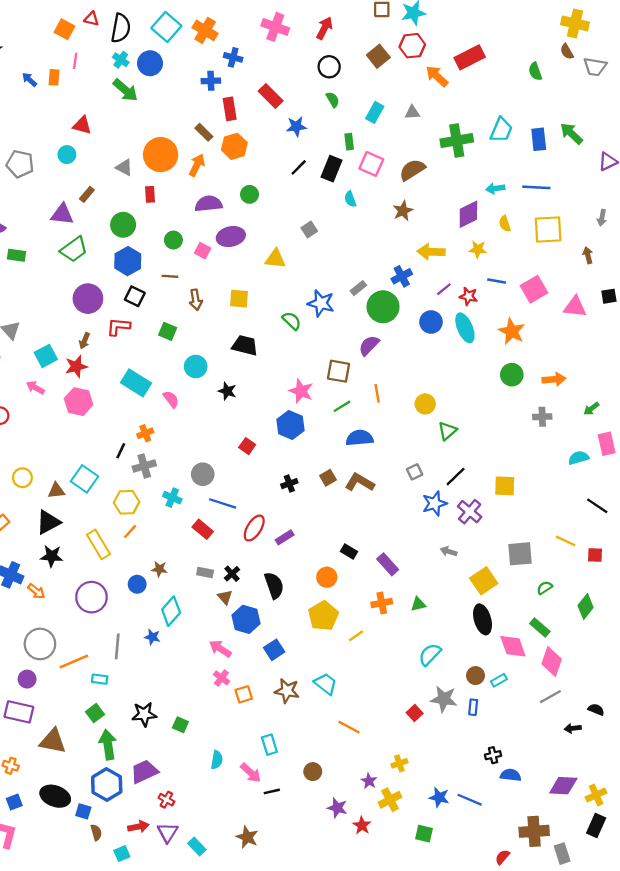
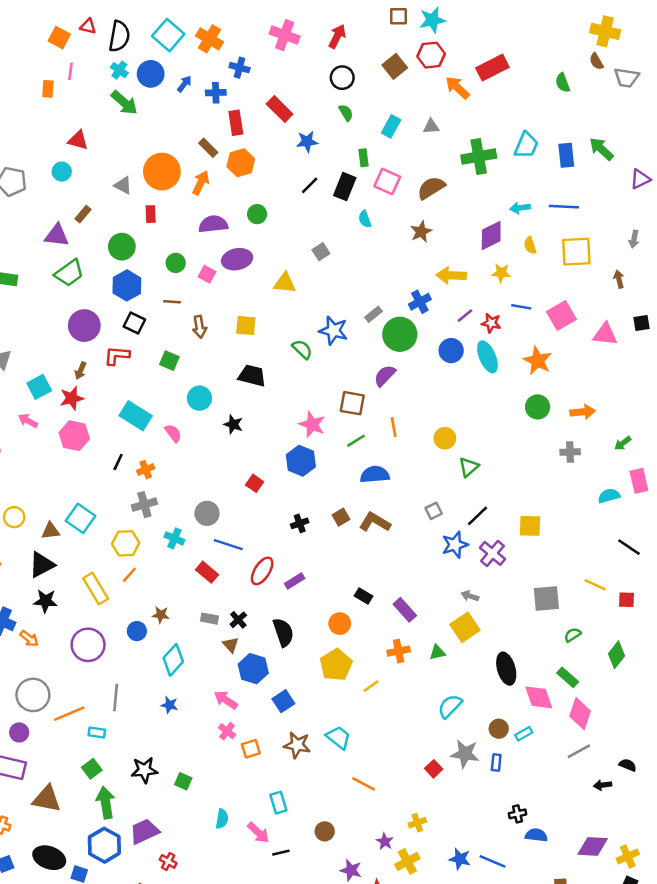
blue arrow: (29, 80) -> (184, 84), moved, turned 84
black line: (121, 451) -> (118, 462), moved
yellow square: (484, 581) -> (465, 627), moved
blue star: (152, 637) -> (169, 705), moved

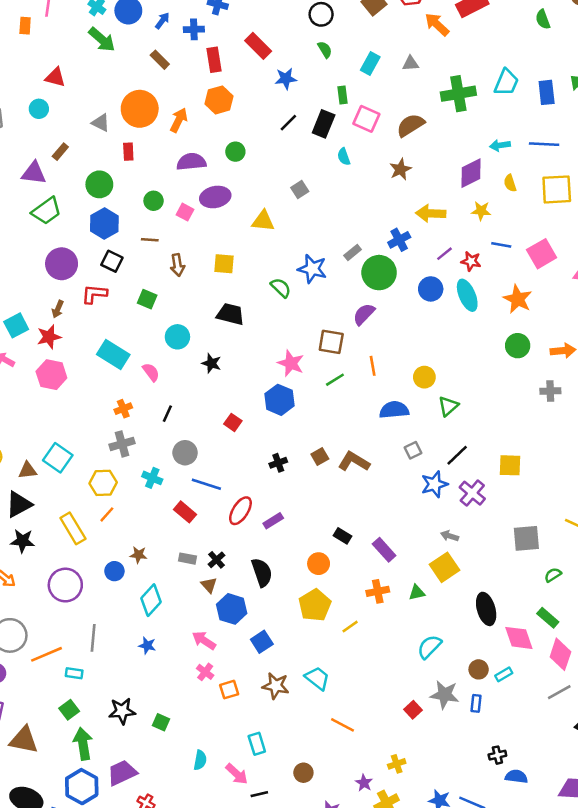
brown rectangle: (208, 148) -> (160, 60), moved
black line: (118, 462) -> (167, 414), moved
blue semicircle: (375, 475) -> (394, 410), moved

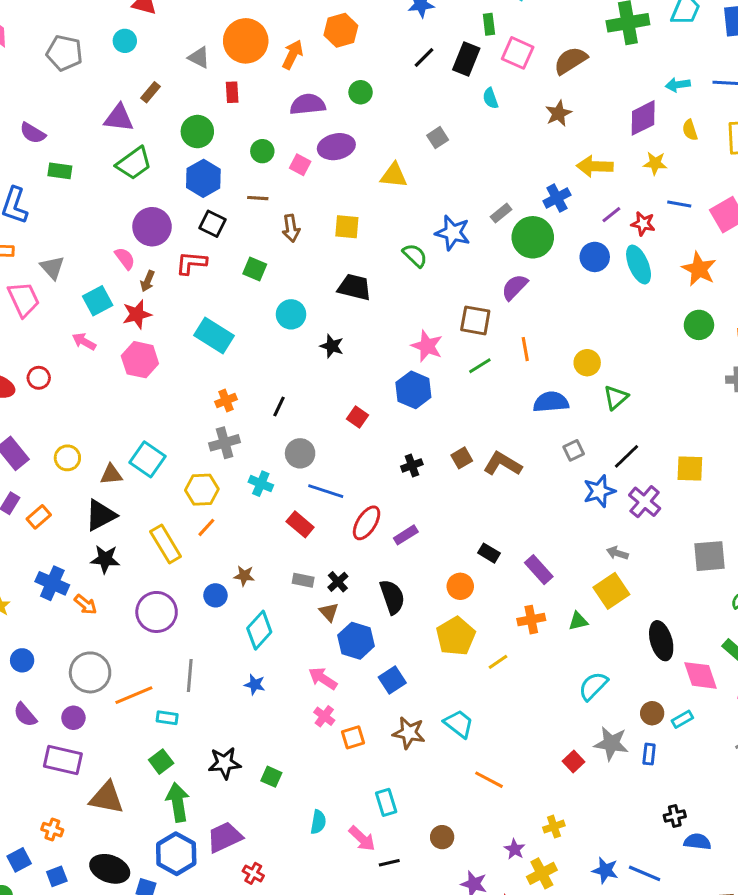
pink semicircle: (151, 372) -> (125, 258), moved

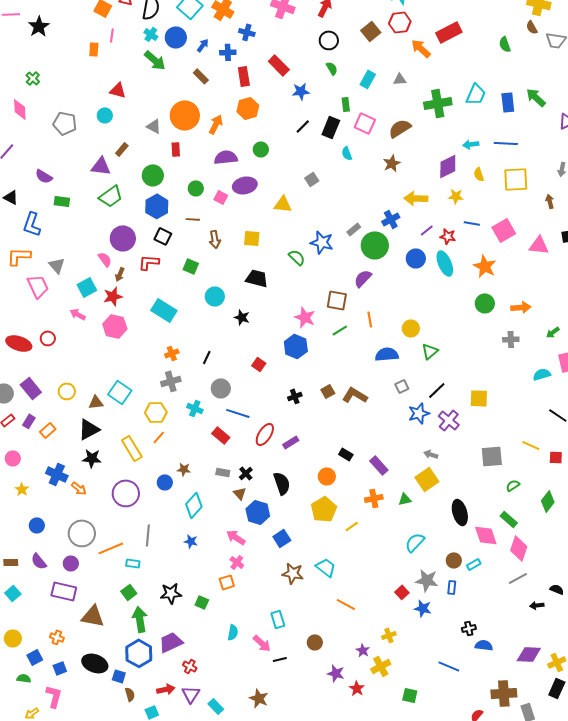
orange square: (353, 737) -> (227, 582), moved
blue star: (605, 870) -> (423, 608), moved

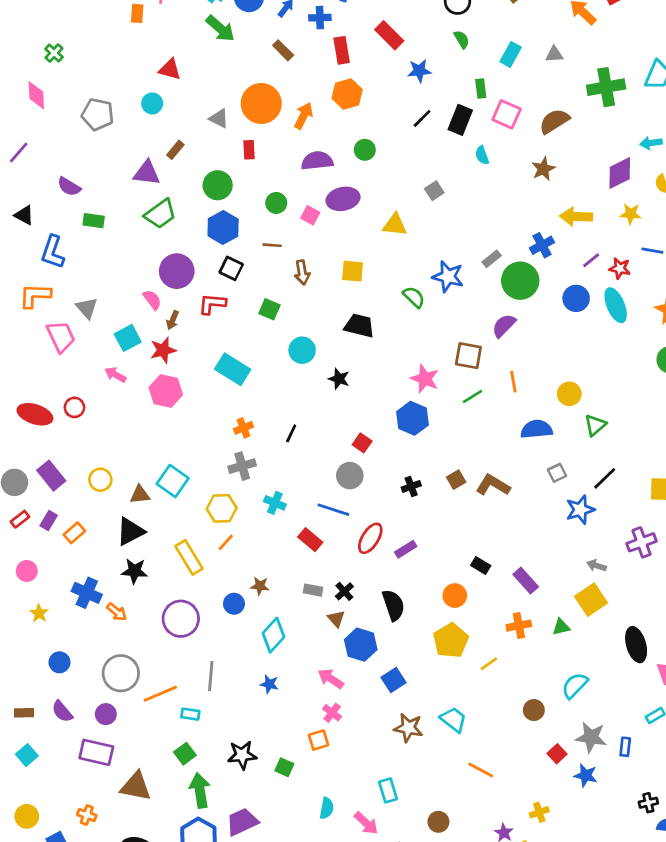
gray circle: (221, 388) -> (350, 476), moved
purple cross: (449, 420) -> (642, 542), moved, turned 30
brown circle: (454, 560) -> (534, 710), moved

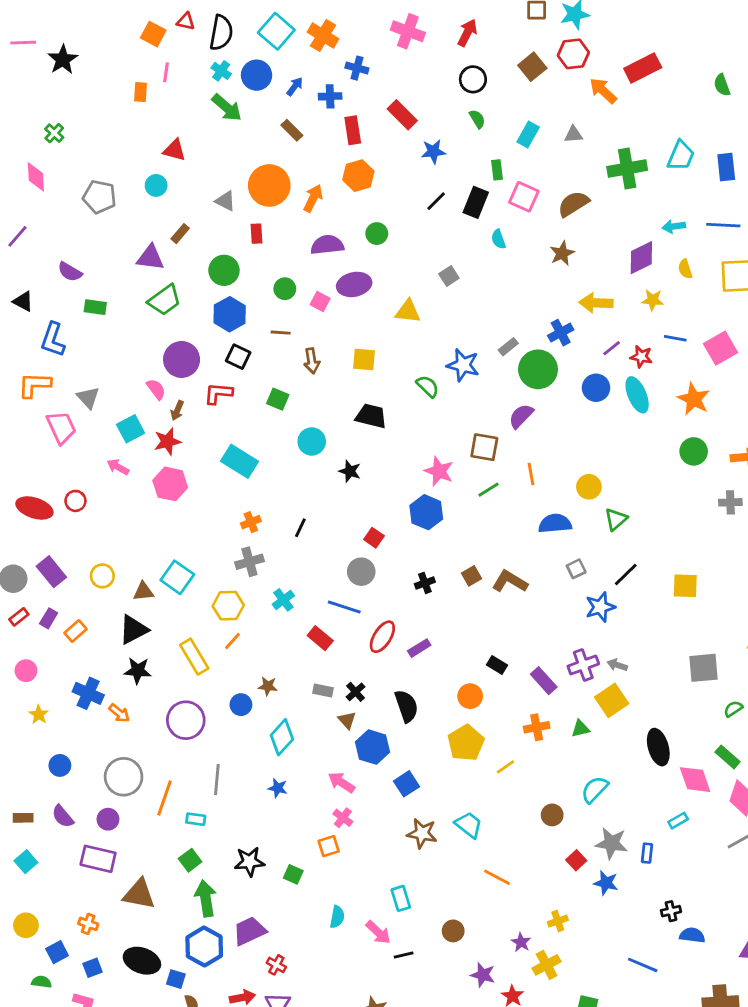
cyan cross: (275, 503) -> (283, 600), turned 30
purple cross: (642, 542) -> (583, 665), moved
orange line: (160, 694) -> (165, 798), turned -48

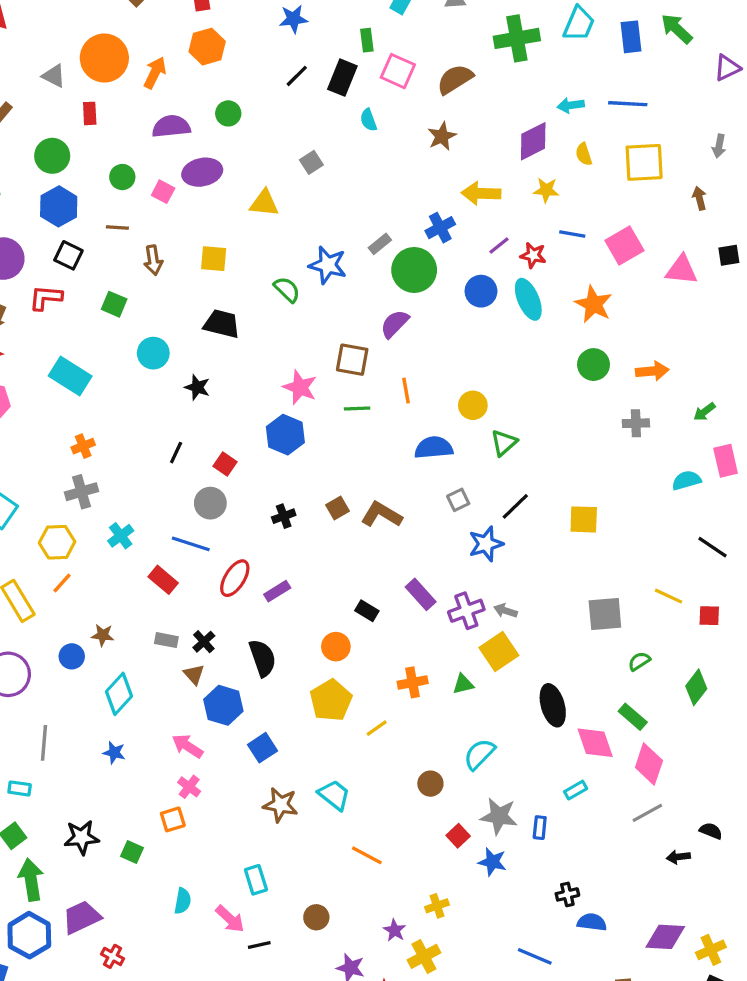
green line: (489, 490) -> (357, 409), turned 30
black line: (300, 528) -> (176, 453), moved
purple rectangle: (544, 681) -> (421, 594), moved

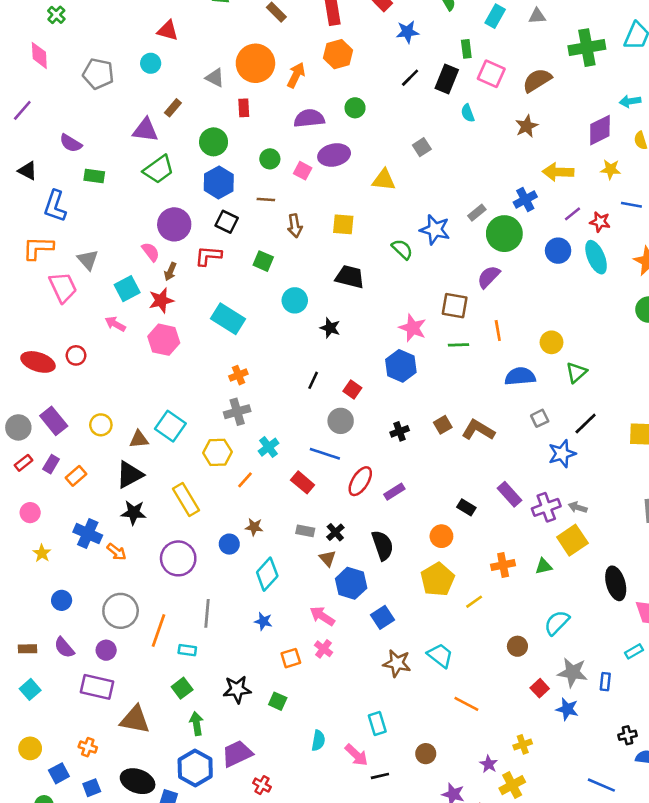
orange line: (62, 583) -> (245, 480), moved
orange square: (173, 819) -> (291, 658), moved
green arrow: (31, 880) -> (196, 724), size x0.7

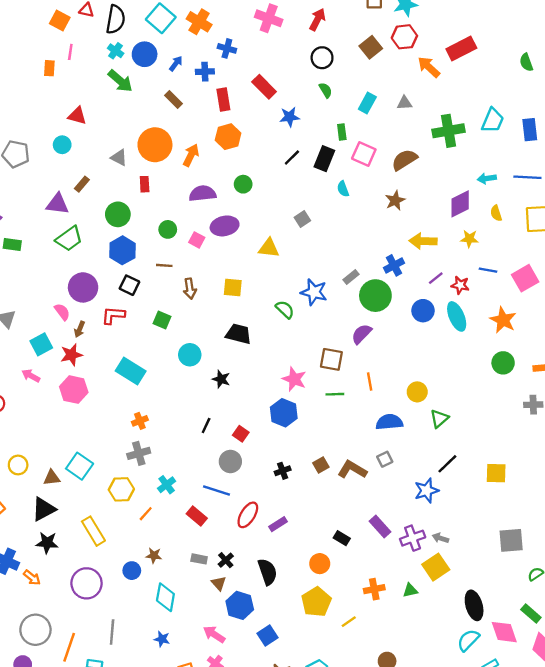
gray square: (540, 418) -> (385, 459), moved
cyan diamond: (267, 574) -> (165, 597), turned -32
cyan semicircle: (557, 623) -> (468, 640), moved

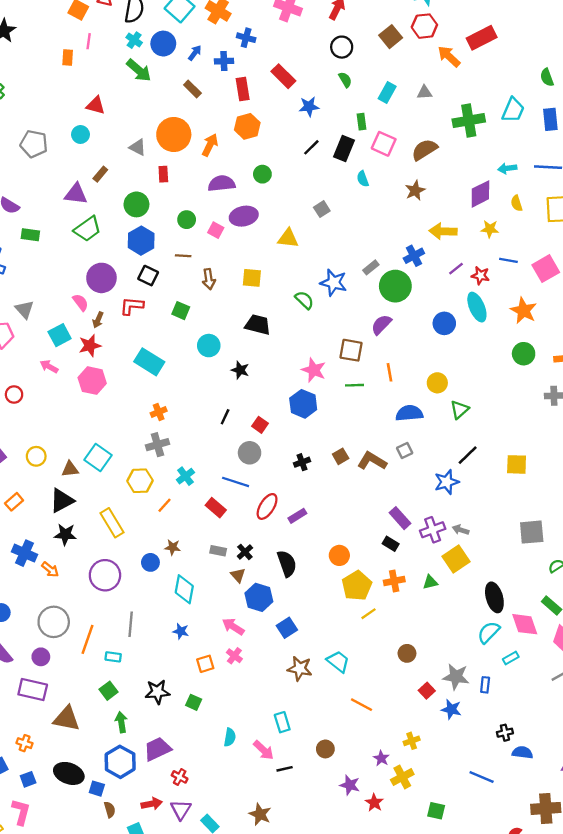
green semicircle: (526, 62) -> (547, 77), moved
blue circle: (423, 311) -> (444, 323), moved
black rectangle: (342, 538) -> (391, 544), moved
yellow pentagon: (316, 602) -> (357, 586), moved

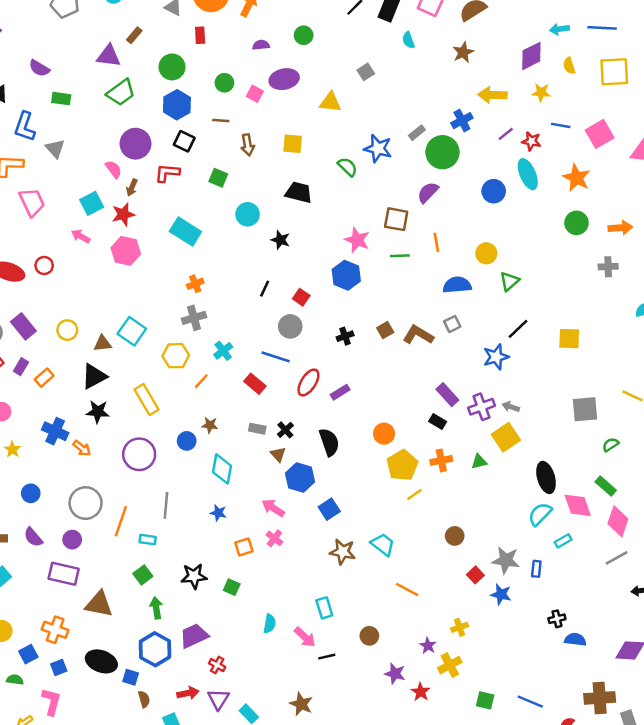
purple semicircle: (222, 183) -> (261, 45), size x0.6
gray triangle: (25, 309) -> (55, 149), moved
orange cross: (25, 743) -> (55, 630), size x1.5
blue line: (482, 777) -> (530, 702), moved

